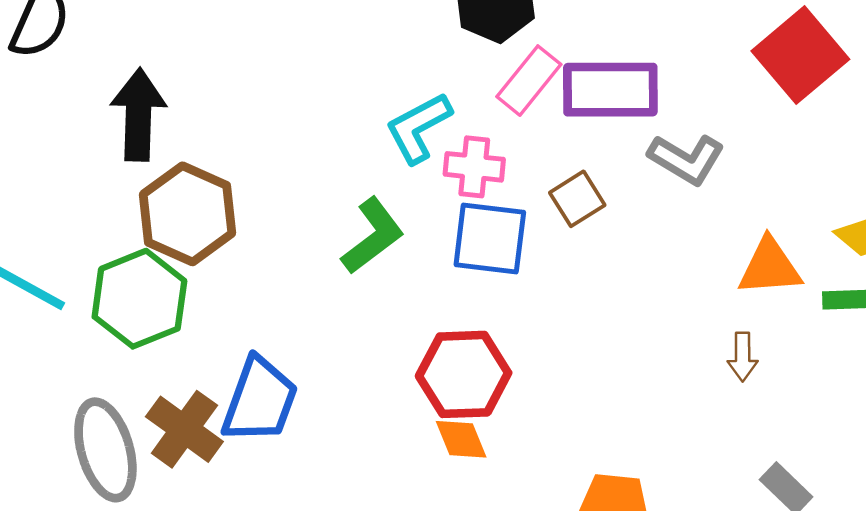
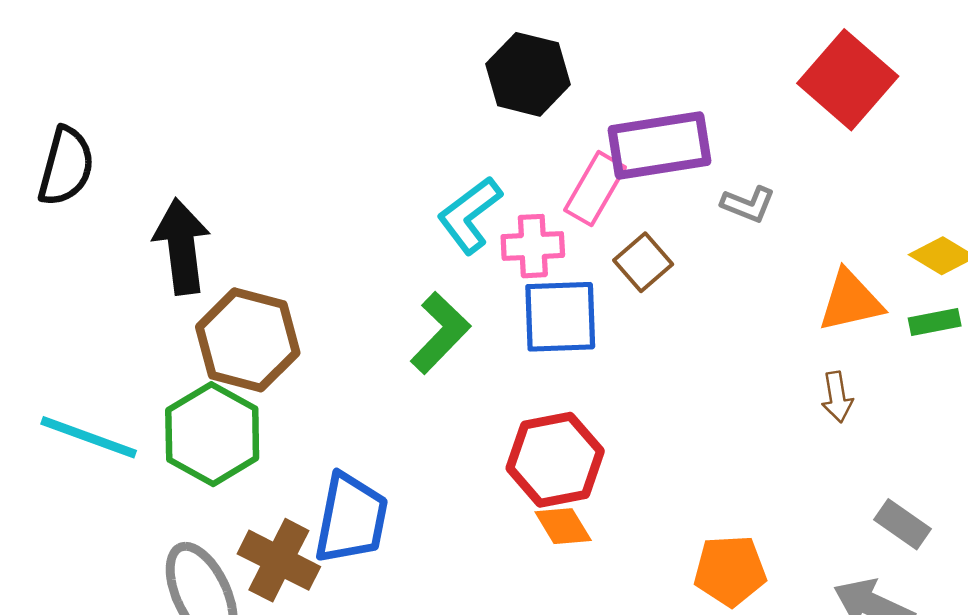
pink rectangle: (529, 81) -> (595, 189), moved
gray L-shape: (686, 159) -> (748, 204), size x0.7

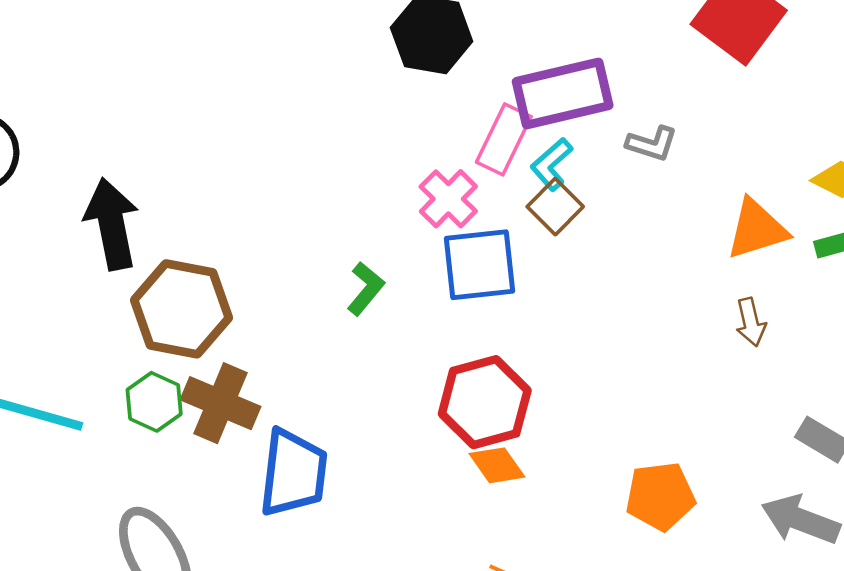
cyan L-shape: (470, 215) -> (552, 164), moved, size x0.7
pink cross: (533, 246) -> (448, 199), turned -38
green L-shape: (440, 333) -> (366, 289), size x0.7
green hexagon: (212, 434) -> (154, 402), size x0.6
brown cross: (279, 560) -> (221, 403), moved

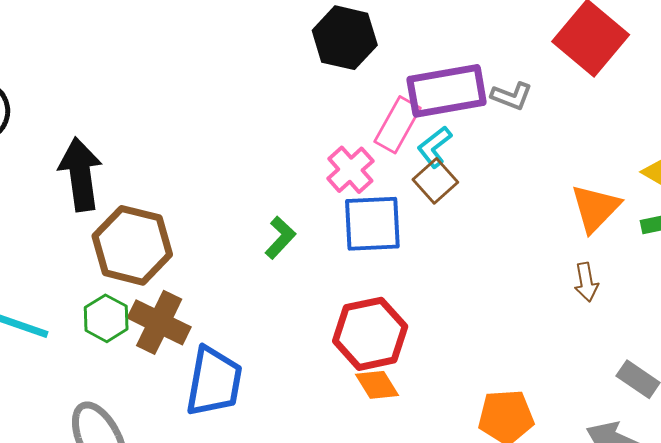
gray L-shape: (652, 144) -> (512, 96), moved
orange triangle: (757, 229) -> (595, 208), turned -32

